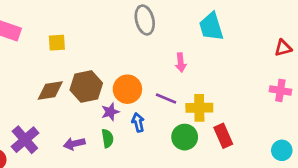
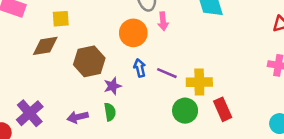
pink arrow: (181, 63) -> (163, 21), moved
orange circle: (127, 89) -> (133, 33), moved
brown diamond: (50, 90) -> (45, 46), moved
blue arrow: (138, 122) -> (140, 68), moved

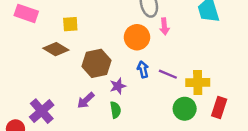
brown diamond: (45, 46) -> (56, 49), turned 40
red rectangle: (223, 109) -> (219, 107), turned 42
purple arrow: (78, 117) -> (86, 100), moved, turned -30

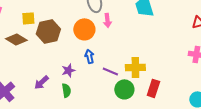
brown hexagon: (96, 63) -> (48, 31), moved
purple line: (168, 74) -> (110, 71), moved

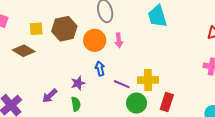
pink arrow: (107, 20) -> (119, 40), moved
brown hexagon: (48, 31) -> (64, 29), moved

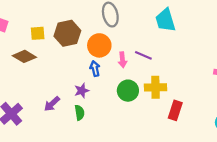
pink arrow: (119, 40) -> (122, 60), moved
blue arrow: (100, 69) -> (95, 69), moved
purple line: (122, 84) -> (143, 55), moved
green circle: (137, 103) -> (128, 91), moved

